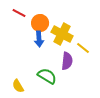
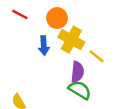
orange circle: (40, 23) -> (57, 18), moved
green semicircle: (47, 76) -> (80, 90), moved

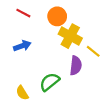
blue arrow: (44, 46) -> (22, 46), moved, turned -105
green semicircle: (80, 90) -> (50, 82), moved, turned -70

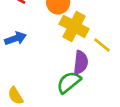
green semicircle: (50, 82) -> (69, 82), moved

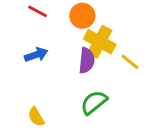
purple semicircle: (81, 62) -> (87, 61), moved

